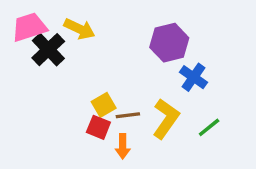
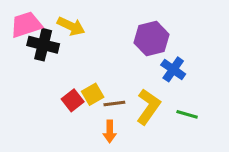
black cross: (48, 50) -> (43, 45), turned -32
red square: (98, 127) -> (73, 100), moved, turned 30
green line: (209, 127) -> (187, 114), turned 55

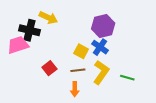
pink trapezoid: (26, 25) -> (18, 45), moved
blue cross: (173, 69) -> (100, 47), moved
yellow square: (93, 94) -> (81, 51), moved, turned -32

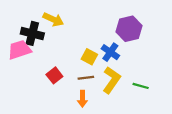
purple hexagon: (103, 26) -> (129, 29), moved

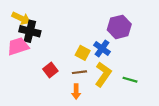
yellow arrow: (53, 19) -> (21, 18), moved

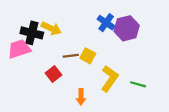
yellow arrow: (21, 18) -> (51, 28), moved
blue cross: (102, 48) -> (106, 23), moved
brown line: (79, 72) -> (71, 56), moved

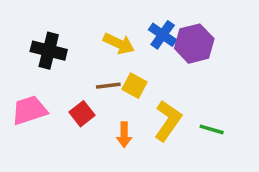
yellow arrow: (51, 28) -> (119, 44), moved
pink trapezoid: (19, 49) -> (29, 110), moved
orange arrow: (81, 97) -> (124, 135), moved

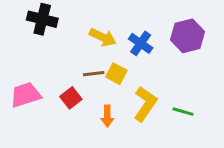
blue cross: (163, 35) -> (141, 43), moved
purple hexagon: (194, 44) -> (188, 36), moved
black cross: (49, 51) -> (42, 19), moved

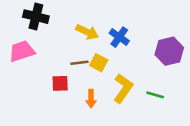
purple hexagon: (188, 36) -> (169, 51), moved
pink trapezoid: (26, 95) -> (22, 51), moved
red square: (71, 98) -> (60, 83), turned 36

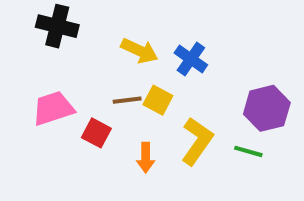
pink trapezoid: (22, 51) -> (53, 108), moved
purple hexagon: (169, 51) -> (267, 108), moved
red square: (60, 83) -> (96, 133), turned 30

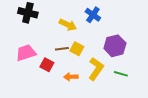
blue cross: (191, 59) -> (93, 15), moved
purple hexagon: (267, 108) -> (115, 46), moved
orange arrow: (146, 158) -> (71, 77), turned 88

